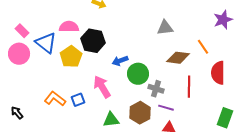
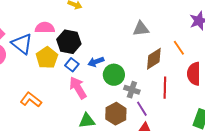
brown diamond: (178, 58) -> (154, 59), turned -40
blue square: (78, 100) -> (72, 65), moved, turned -32
purple line: (166, 108) -> (142, 109), turned 42

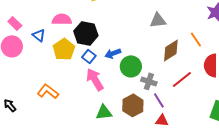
blue triangle: (22, 44) -> (39, 35), size x0.6
red line: (165, 88) -> (182, 79), turned 50

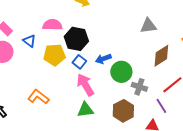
yellow pentagon: (64, 49) -> (54, 55), turned 30
purple line: (159, 100) -> (161, 106), moved
green triangle: (104, 112) -> (85, 110), moved

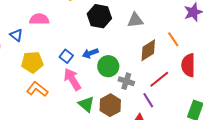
black hexagon: (76, 39) -> (99, 16), moved
yellow pentagon: (54, 55) -> (32, 62), moved
orange L-shape: (38, 97) -> (37, 89), moved
green triangle: (85, 110) -> (86, 104), moved, turned 48

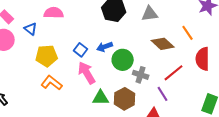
brown diamond: (148, 50) -> (163, 44), turned 75
green triangle: (86, 104) -> (101, 98), turned -42

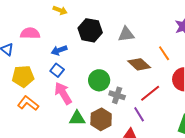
blue arrow: (105, 47) -> (59, 50), moved

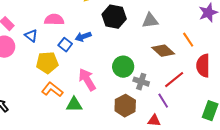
blue square: (57, 70) -> (65, 45), moved
green triangle: (77, 118) -> (74, 105), moved

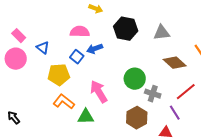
pink semicircle: (54, 20) -> (80, 32), moved

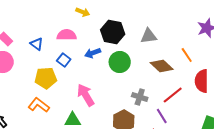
blue triangle: (43, 48) -> (37, 44), moved
blue arrow: (95, 49) -> (93, 53), moved
green circle: (135, 79) -> (120, 62), moved
orange L-shape: (64, 102) -> (39, 105), moved

